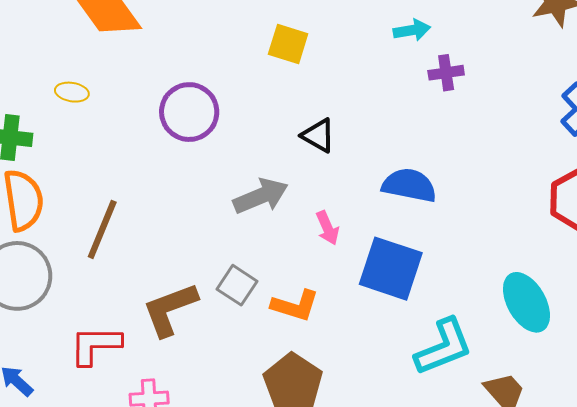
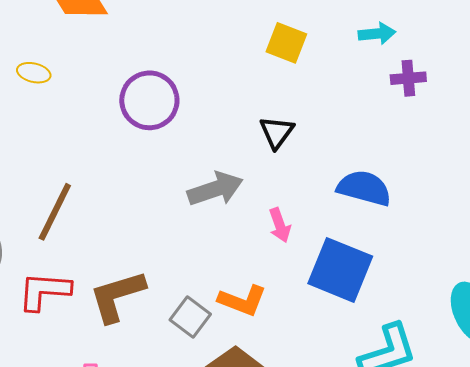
yellow square: (288, 44) -> (286, 43), moved
black triangle: (318, 135) -> (277, 132), turned 33
gray square: (237, 285) -> (190, 317), moved
red L-shape: (95, 345) -> (44, 291), moved

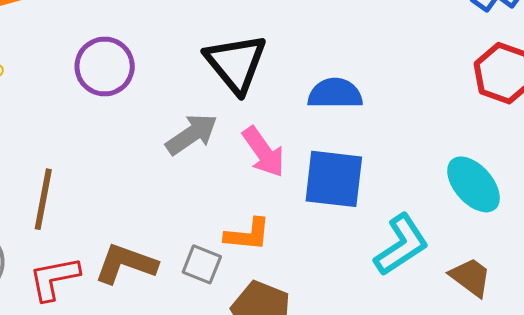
black triangle: (277, 132) -> (236, 63), size x1.8
pink arrow: (280, 225) -> (263, 152), size x1.6
brown L-shape: (117, 296) -> (126, 264), turned 52

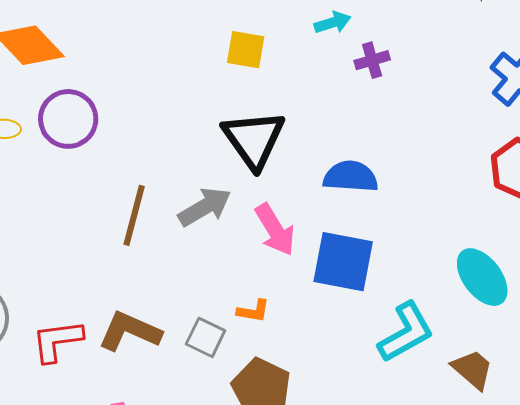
purple circle: (105, 67) -> (68, 119), moved
brown line: (43, 199) -> (134, 215), moved
orange L-shape: (248, 235) -> (253, 311), size x0.7

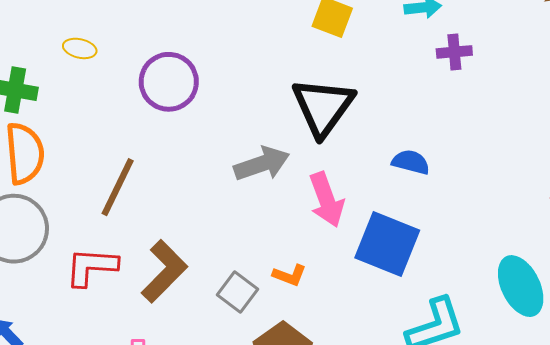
purple circle: (68, 119) -> (169, 82), moved
blue semicircle: (351, 177) -> (411, 162), size x0.7
brown line: (134, 215) -> (118, 187), moved
brown L-shape: (130, 331) -> (164, 271), turned 100

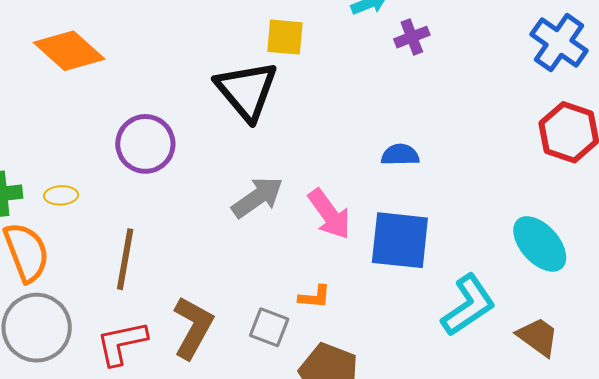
yellow ellipse: (80, 48) -> (61, 195), moved
black triangle: (323, 107) -> (247, 91), moved

